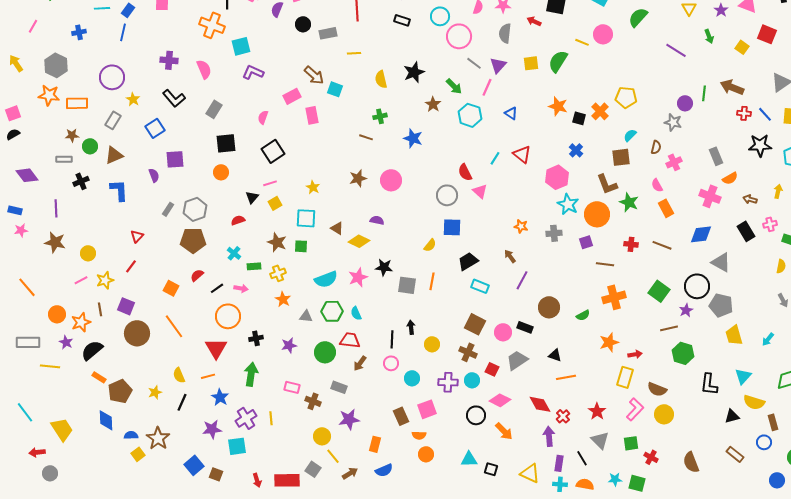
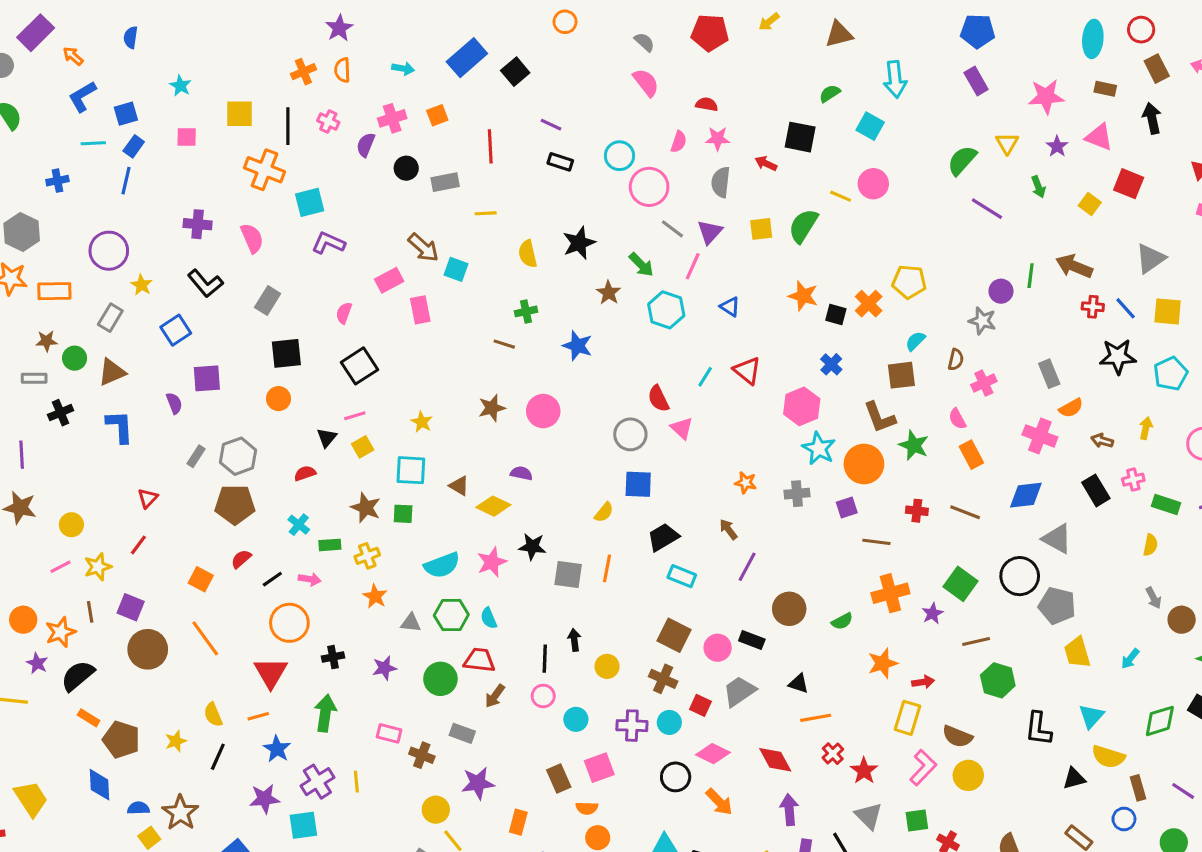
green semicircle: (638, 17) -> (962, 160), moved
purple star: (686, 310) -> (932, 613), moved
brown pentagon: (120, 391) -> (121, 740), turned -30
red cross: (563, 416) -> (833, 754), moved

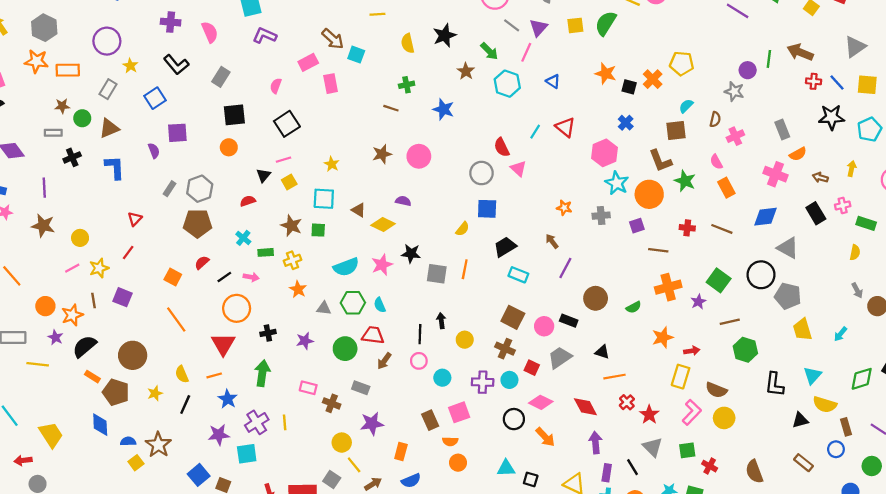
brown circle: (148, 649) -> (133, 355), moved

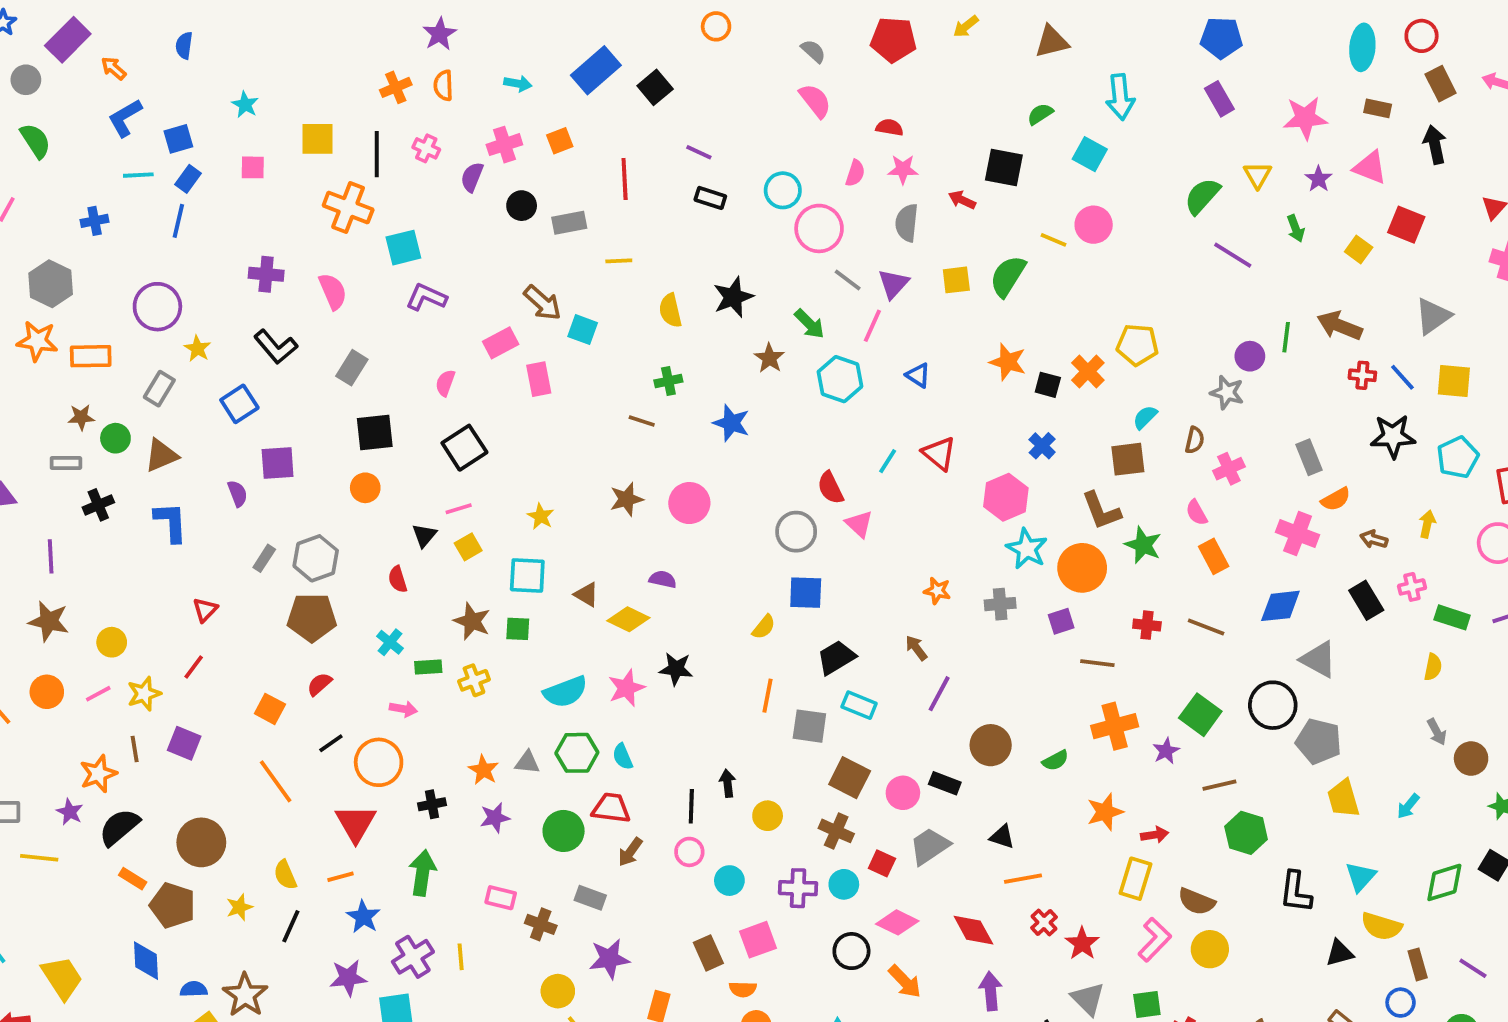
red semicircle: (248, 201) -> (398, 579), turned -88
gray square: (437, 274) -> (809, 726), moved
black line: (224, 277) -> (331, 743), moved
orange star: (298, 289) -> (483, 770), moved
orange circle: (45, 306) -> (47, 692), moved

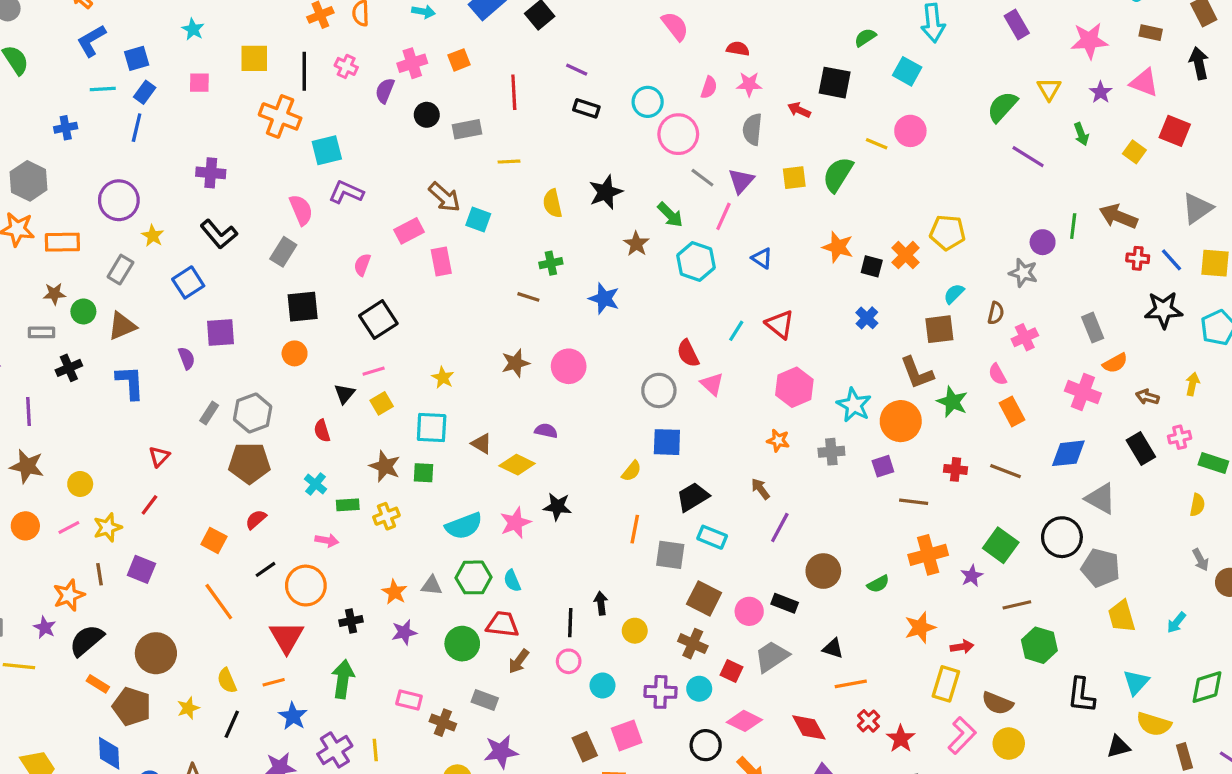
pink semicircle: (333, 291) -> (301, 210), moved
pink hexagon: (1006, 497) -> (794, 387), moved

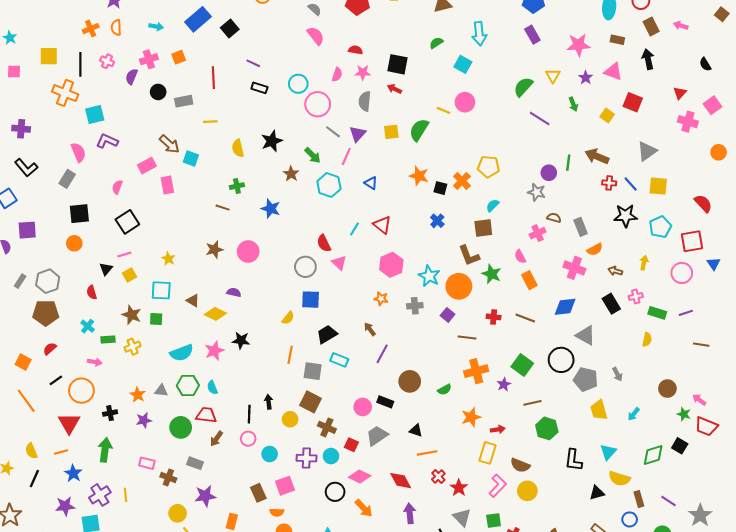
black square: (835, 83) -> (397, 64), moved
brown semicircle: (996, 313) -> (554, 218), moved, turned -88
purple square: (883, 466) -> (448, 315), turned -32
gray arrow: (1201, 560) -> (617, 374), moved
brown square: (704, 598) -> (311, 402), moved

